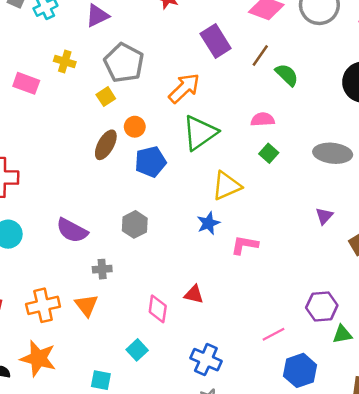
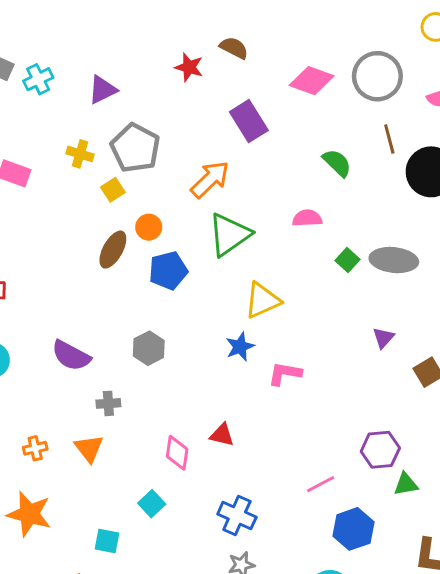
brown line: (260, 56) -> (389, 139), moved, turned -50
yellow cross: (65, 62) -> (80, 154), moved
green square: (269, 153) -> (347, 260), moved
orange cross: (43, 305) -> (35, 448), size x0.6

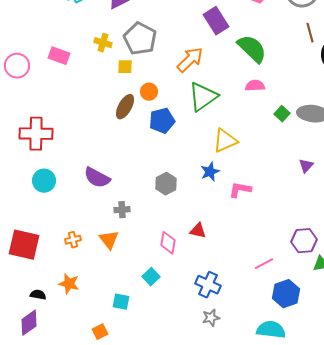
green semicircle: (337, 163) -> (252, 49), moved, size x1.5
yellow square: (113, 190) -> (125, 67), turned 35
gray hexagon: (149, 348) -> (166, 184), moved
orange star: (29, 514) -> (69, 284), size x0.7

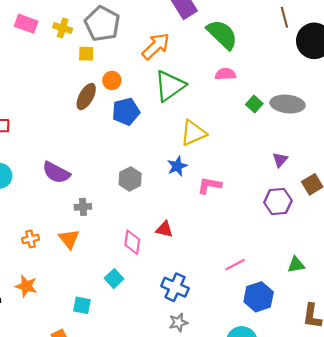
pink rectangle: (59, 56) -> (26, 24), moved
purple hexagon: (304, 241) -> (278, 201), moved

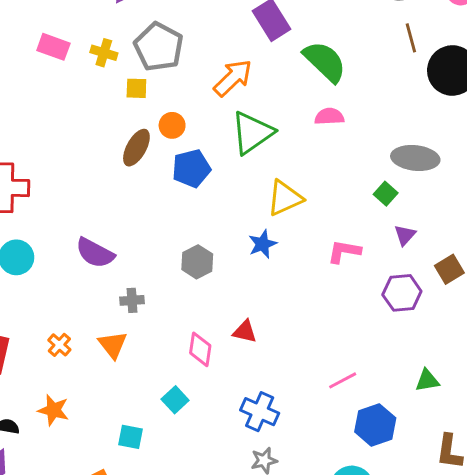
green square: (254, 104) -> (386, 194), moved
pink L-shape: (209, 185) -> (344, 251), moved
orange cross: (31, 239) -> (59, 345), turned -35

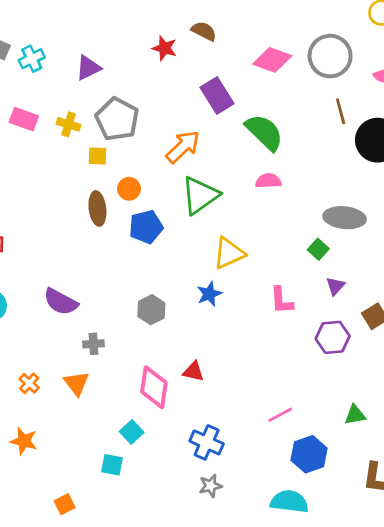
brown ellipse: (136, 148) -> (97, 208), turned -36
pink L-shape: (344, 251) -> (281, 300), turned -104
pink diamond: (200, 349) -> (154, 387), size x1.4
cyan square: (131, 437) -> (112, 465), moved

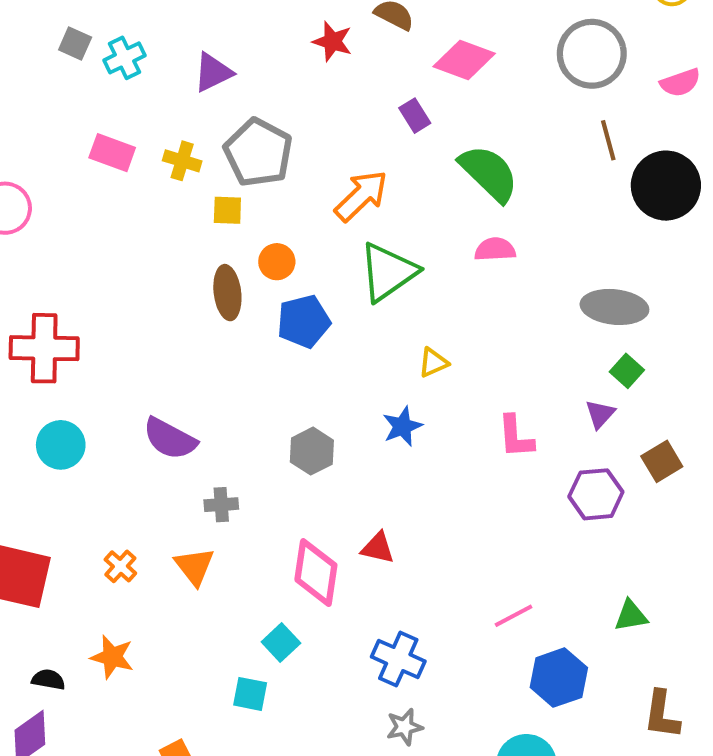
pink diamond: (272, 60) -> (464, 60), moved
purple rectangle: (217, 95) -> (415, 116), size x0.6
green square: (318, 249) -> (627, 371), moved
yellow triangle: (229, 253) -> (433, 363), size x0.6

